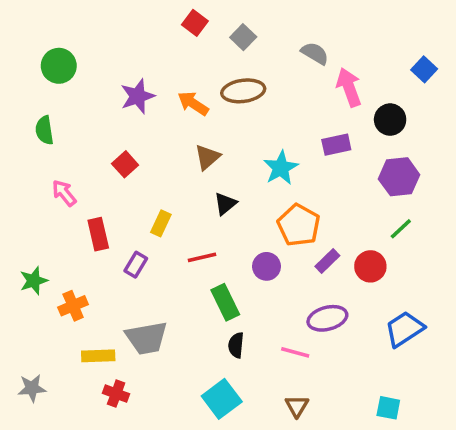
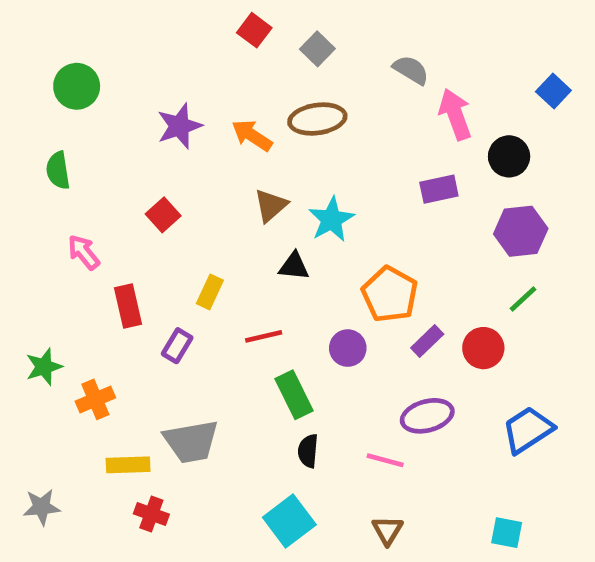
cyan star: (281, 168) -> (331, 220), moved
black triangle: (225, 204) -> (294, 266), turned 45

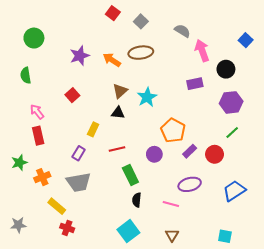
black triangle: (294, 266) -> (118, 113), moved
red rectangle: (128, 306) -> (38, 136), moved
gray trapezoid: (191, 442) -> (79, 182), moved
yellow rectangle: (128, 465) -> (57, 206), turned 42

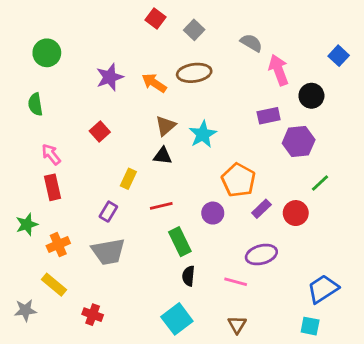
purple hexagon: (231, 102) -> (299, 142), moved
blue trapezoid: (234, 191) -> (323, 289), moved
yellow rectangle: (57, 206) -> (54, 285), moved

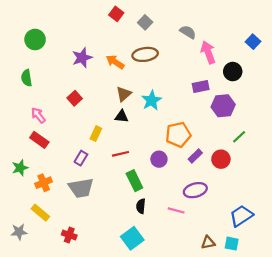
orange pentagon: (239, 180) -> (178, 135), turned 30
red rectangle: (53, 187) -> (39, 140), turned -42
brown triangle: (237, 325) -> (208, 242), moved, turned 48

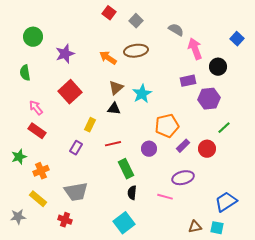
purple star: (82, 58) -> (65, 54), moved
red square: (75, 98) -> (70, 92), size x1.6
gray trapezoid: (81, 188) -> (76, 192), moved

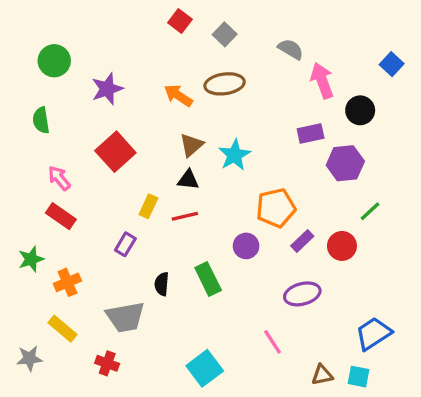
red line: (113, 144) -> (185, 216), moved
black semicircle: (132, 193) -> (162, 284), moved
pink line: (165, 197) -> (273, 342), moved, turned 42

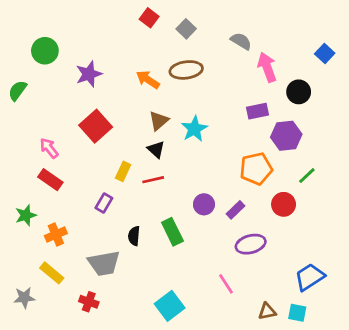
green semicircle: (41, 120) -> (17, 91), moved, turned 45
black triangle: (188, 180) -> (156, 149), turned 36
orange pentagon: (276, 208) -> (256, 169), moved
purple rectangle: (302, 241) -> (236, 210), moved

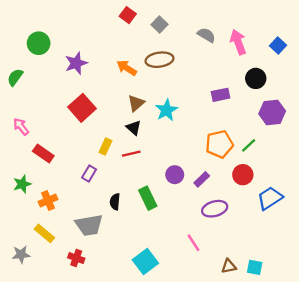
pink arrow: (267, 67) -> (238, 42), moved
purple hexagon: (286, 136) -> (272, 112), moved
pink arrow: (49, 148) -> (21, 127), moved
green line: (307, 176) -> (249, 145), moved
blue trapezoid: (310, 277) -> (270, 198), moved

